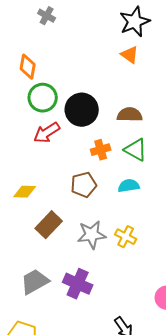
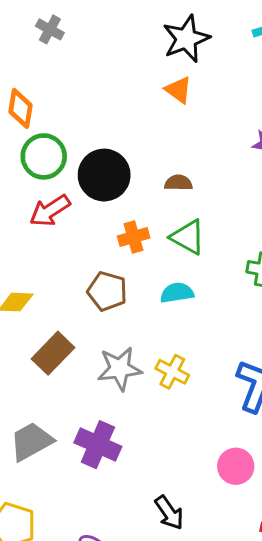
brown semicircle: (130, 115) -> (178, 183), size x0.7
brown pentagon: (84, 185) -> (107, 291), turned 30

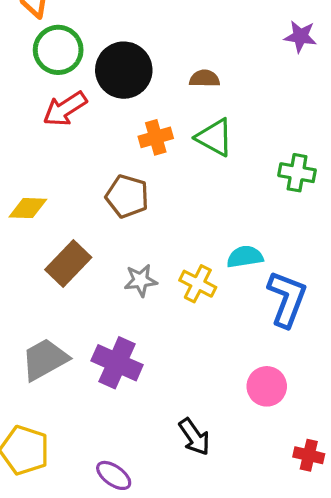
cyan semicircle: (177, 293) -> (245, 257), moved
gray star: (120, 369) -> (141, 280), size x0.7

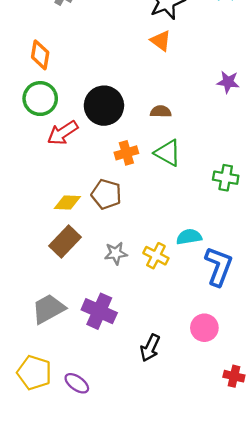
green circle: (58, 50) -> (40, 99), moved
yellow diamond: (28, 208) -> (67, 202), moved
black arrow: (194, 437) -> (150, 348), moved, turned 60
purple ellipse: (114, 475) -> (77, 383), moved

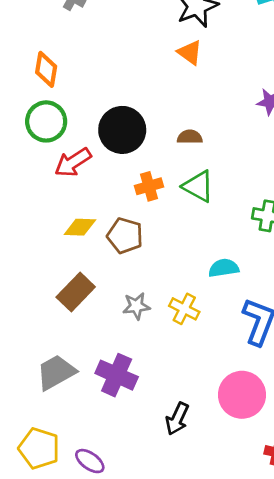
yellow diamond: (67, 202) -> (80, 227), moved
cyan semicircle: (189, 237) -> (224, 268), moved
pink circle: (204, 328) -> (242, 395), size x1.4

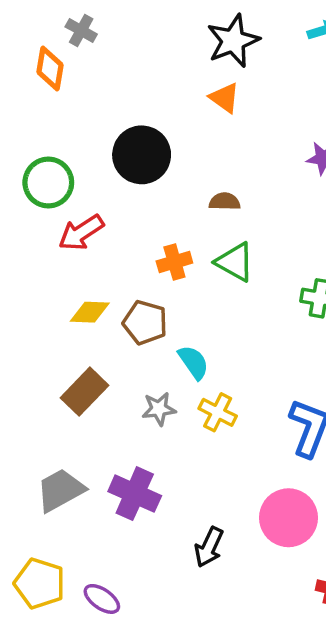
orange diamond: (46, 69) -> (50, 68), moved
black circle: (122, 130) -> (142, 155), moved
cyan semicircle: (224, 268) -> (193, 362), moved, turned 64

